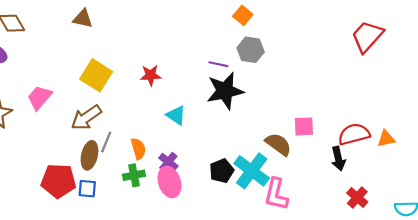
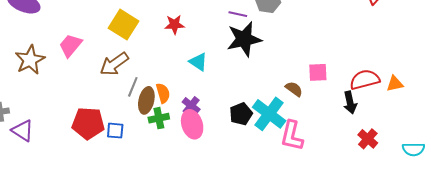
brown semicircle: (278, 144) -> (294, 89), size x0.7
brown ellipse: (89, 155) -> (146, 100), moved

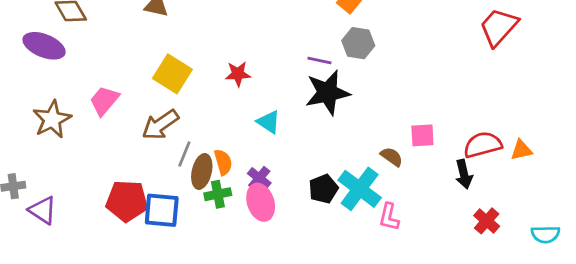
blue square: (115, 131) -> (162, 210), size x1.6
pink L-shape: (292, 136) -> (389, 217), size x0.7

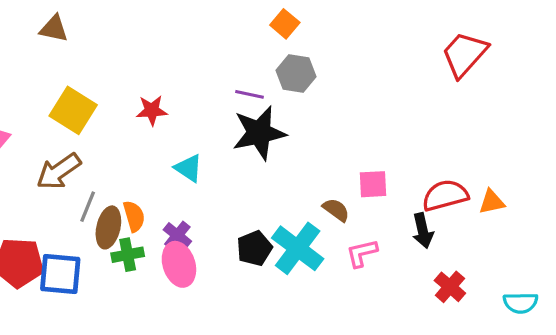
pink L-shape: (389, 217) -> (362, 253), moved, turned 64

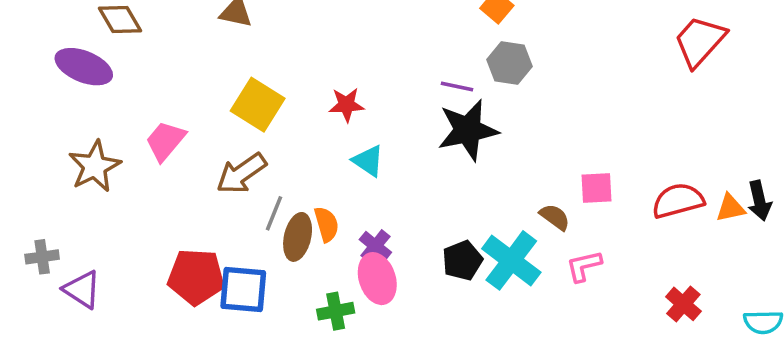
cyan triangle: (189, 168) -> (368, 161), moved
black arrow: (423, 231) -> (760, 201), moved
green cross: (128, 255) -> (336, 311), moved

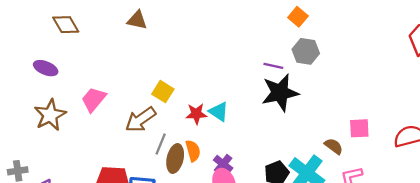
purple ellipse: (84, 67) -> (46, 68), moved, size x0.7
yellow square: (258, 105) -> (163, 92), moved, size x0.7
red star: (346, 105) -> (196, 114), moved

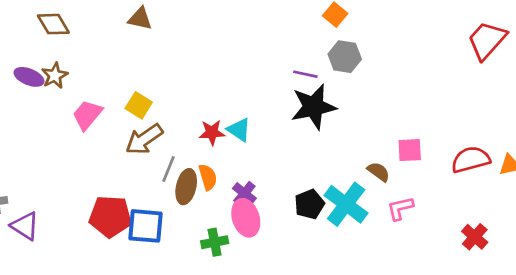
yellow square: (163, 92) -> (139, 105), moved
brown star: (50, 115) -> (55, 76), moved, size x0.7

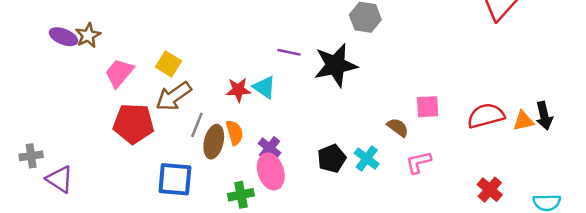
purple line: (305, 74) -> (289, 52), moved
cyan cross: (346, 204) -> (367, 158), size x0.6
red pentagon: (110, 216) -> (133, 124), moved

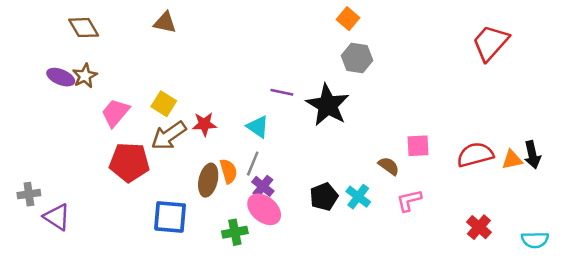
black star: (336, 65) -> (328, 105), turned -30
red star: (238, 90) -> (204, 124), moved
gray line: (197, 125) -> (253, 164), moved
pink ellipse: (271, 171) -> (264, 209), turned -32

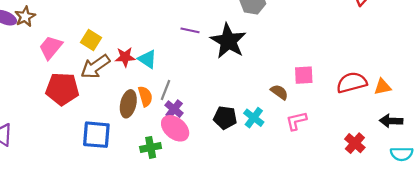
cyan triangle: (258, 127) -> (147, 59), moved
black arrow: (532, 155) -> (391, 121), moved, turned 105
black pentagon: (324, 197) -> (225, 118), turned 30

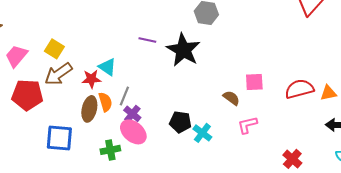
red star: (125, 57) -> (91, 79), moved
cyan cross: (254, 118) -> (202, 133), moved
red cross: (355, 143) -> (292, 159), moved

